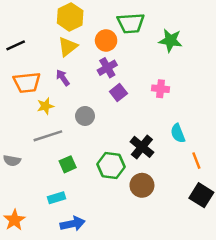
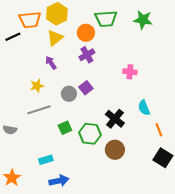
green star: (170, 40) -> (143, 20), moved
orange trapezoid: (27, 83) -> (30, 20), moved
purple square: (118, 92) -> (86, 88), moved
green square: (68, 164) -> (65, 128), moved

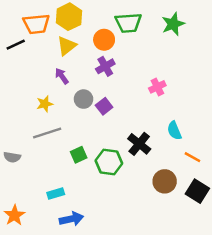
green star: (143, 20) -> (173, 24), turned -30
pink cross: (130, 72) -> (157, 87), turned -32
gray circle: (69, 94) -> (84, 99), moved
orange line: (159, 130) -> (192, 157), turned -40
brown circle: (115, 150) -> (165, 181), moved

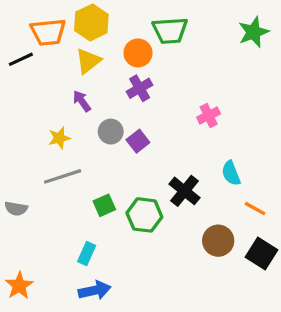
green star: (173, 24) -> (253, 32), moved
cyan rectangle: (56, 193) -> (87, 253), moved, turned -49

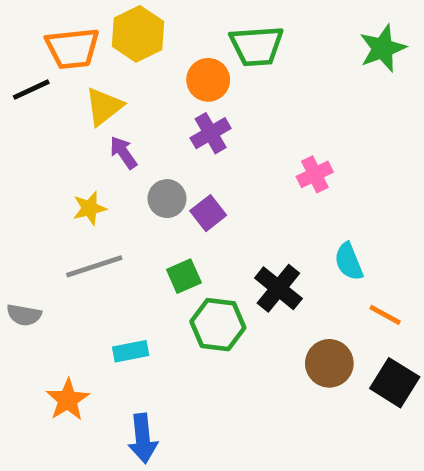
yellow triangle: (88, 61) -> (104, 106), moved
green square: (104, 205) -> (184, 276), moved
cyan rectangle: (87, 253) -> (131, 351), moved, turned 55
orange star: (19, 286) -> (68, 400), moved
blue arrow: (95, 290) -> (143, 438), turned 96

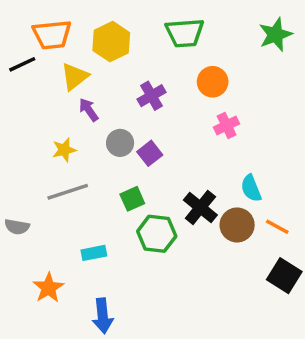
yellow hexagon: (138, 34) -> (111, 42), moved
orange circle: (208, 80) -> (213, 82), moved
brown circle: (329, 363) -> (237, 225), moved

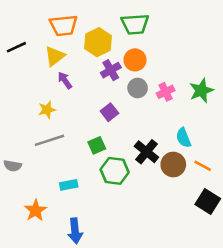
orange trapezoid: (52, 35) -> (64, 25), moved
green star: (275, 35) -> (201, 91), moved
yellow hexagon: (111, 42) -> (98, 42), moved
orange circle: (213, 82) -> (135, 60), moved
gray circle: (120, 143) -> (138, 88), moved

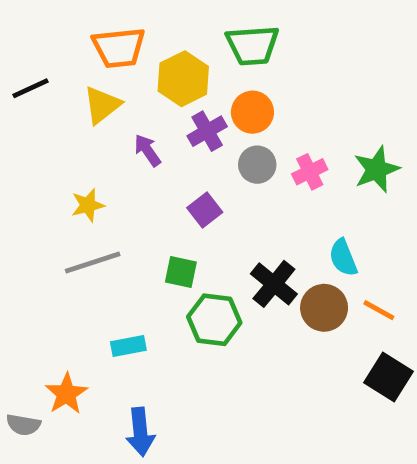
purple arrow: (65, 80) -> (147, 150), moved
green square: (97, 145) -> (181, 272), turned 36
gray semicircle: (13, 166) -> (23, 425), moved

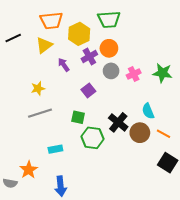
green star: (377, 169) -> (162, 73), turned 30

